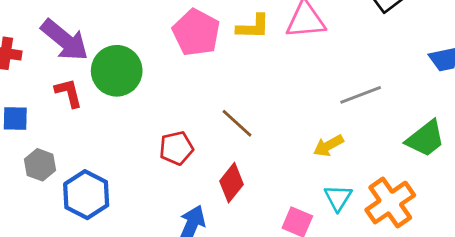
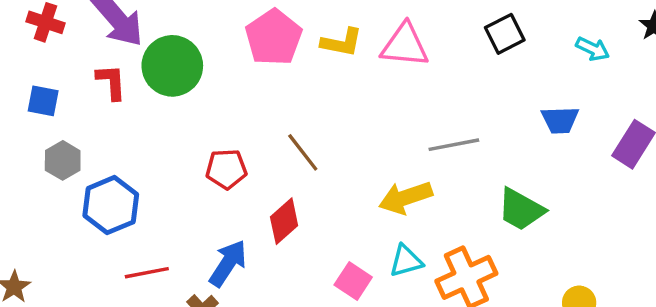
green trapezoid: (425, 139) -> (521, 209), turned 57
yellow arrow: (328, 146) -> (406, 198), size x1.4
cyan triangle: (338, 198) -> (406, 261), turned 32

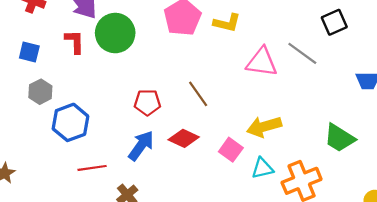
pink triangle: (405, 45) -> (262, 62), moved
gray line: (454, 145) -> (302, 53), moved, turned 44
red diamond: (284, 221) -> (184, 138), turned 64
blue arrow: (228, 263) -> (141, 146), moved
pink square: (353, 281) -> (231, 150), moved

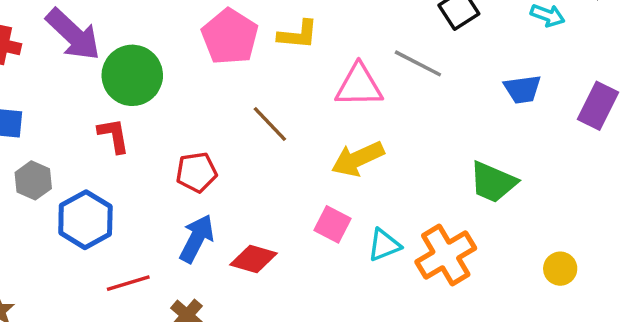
red L-shape: (75, 42) -> (114, 135), moved
brown line: (198, 94) -> (270, 124), moved
yellow arrow: (264, 127) -> (358, 159), moved
red diamond: (184, 138) -> (253, 259), moved

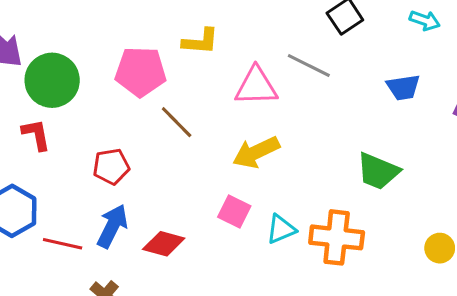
pink pentagon: (230, 37) -> (141, 72), moved, turned -30
orange cross: (446, 255) -> (337, 237), turned 38
red line: (128, 283) -> (63, 244), moved, turned 30

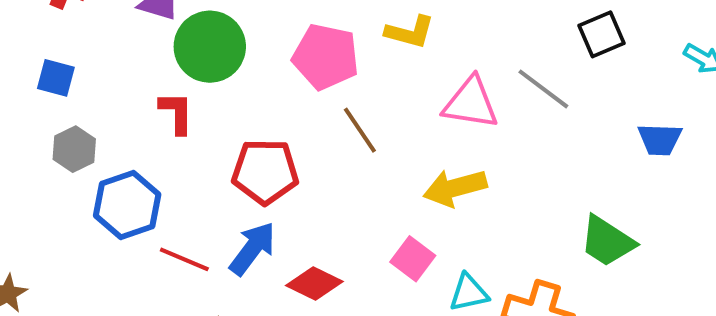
red pentagon: (111, 166) -> (265, 172), size x1.4

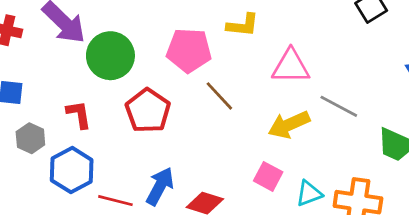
gray line: (543, 89) -> (339, 106), moved
red L-shape: (176, 113) -> (79, 114), moved
red pentagon: (265, 172) -> (148, 111), moved, turned -30

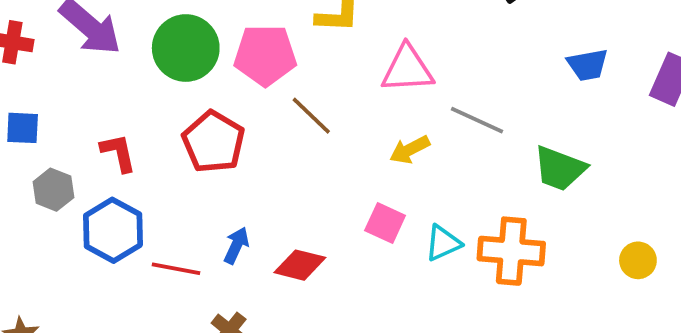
green circle: (110, 56) -> (186, 48), moved
yellow arrow: (289, 125) -> (410, 150), size x0.7
blue arrow: (160, 186) -> (236, 245), size x0.7

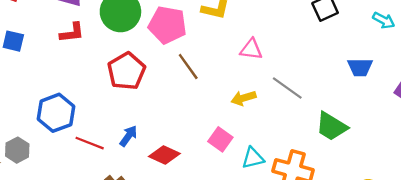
pink triangle: (407, 69) -> (251, 49), size x0.7
red L-shape: (118, 153) -> (72, 33), moved, turned 85
gray hexagon: (53, 190) -> (17, 150), moved

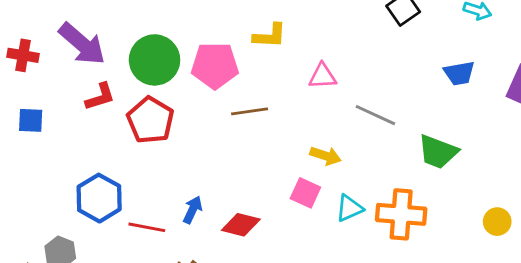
brown line: (188, 66) -> (250, 111), turned -52
red pentagon: (126, 71) -> (150, 120), moved
yellow arrow: (243, 98) -> (326, 156), moved, turned -135

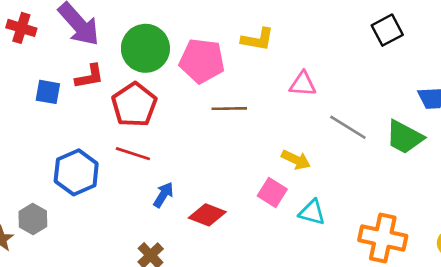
blue square: (31, 120) -> (48, 92), moved
green trapezoid: (438, 152) -> (405, 137), moved
cyan triangle: (349, 208) -> (312, 212), turned 32
orange cross: (401, 214) -> (383, 238), moved
red line: (147, 227) -> (133, 154), moved

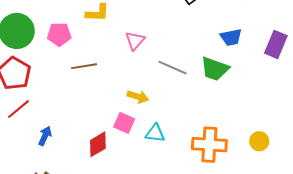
pink pentagon: (202, 61) -> (59, 34), size x0.7
pink triangle: (303, 84) -> (135, 41), turned -45
red line: (133, 154) -> (19, 109), turned -50
red diamond: (207, 215) -> (98, 144), moved, turned -44

